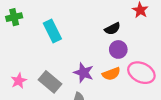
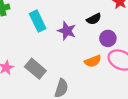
purple circle: (118, 49) -> (108, 38), moved
purple star: (84, 73) -> (67, 31), moved

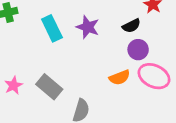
black semicircle: (94, 19) -> (131, 26), moved
purple star: (67, 31) -> (88, 27), moved

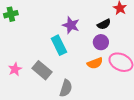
cyan rectangle: (52, 28) -> (59, 45), moved
purple circle: (138, 50) -> (101, 42), moved

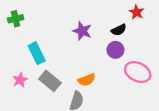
cyan rectangle: (59, 45) -> (37, 53), moved
orange semicircle: (95, 63) -> (87, 80), moved

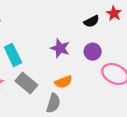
black semicircle: (119, 30) -> (91, 21), moved
purple star: (82, 31) -> (60, 48), moved

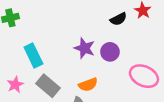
purple circle: (93, 52) -> (110, 52), moved

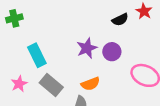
purple star: (84, 48) -> (87, 48), turned 30

